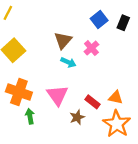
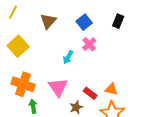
blue square: (99, 19) -> (84, 22), moved
brown triangle: (63, 40) -> (48, 21), moved
cyan arrow: (68, 62) -> (68, 57), turned 96

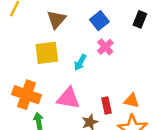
yellow square: (18, 46) -> (47, 53), moved, turned 35
pink triangle: (58, 87) -> (68, 98), turned -45
red rectangle: (90, 93) -> (107, 105), turned 40

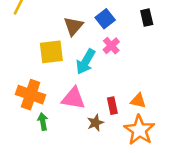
brown triangle: (56, 19) -> (73, 26), moved
black rectangle: (140, 19) -> (147, 18), turned -35
cyan arrow: (80, 62) -> (86, 62), size x1.5

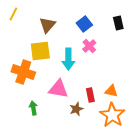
brown triangle: (73, 26) -> (47, 25), moved
cyan arrow: (86, 62) -> (68, 59), turned -30
orange cross: (31, 95) -> (23, 72), moved

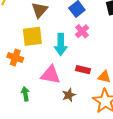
orange cross: (23, 72) -> (15, 58), size x0.7
red rectangle: (90, 95) -> (83, 70), moved, turned -64

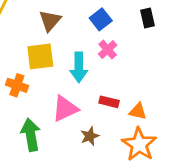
pink triangle: (51, 75) -> (65, 109), turned -35
green arrow: (25, 94) -> (31, 135), size x1.6

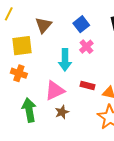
yellow square: (40, 56) -> (22, 46), moved
brown star: (90, 136) -> (62, 112), moved

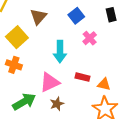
yellow square: (22, 46) -> (17, 37), turned -35
pink cross: (86, 47) -> (90, 38), moved
green arrow: (29, 110) -> (24, 102), turned 70

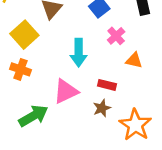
orange triangle: (104, 84) -> (134, 60), moved
brown star: (57, 104) -> (102, 108), moved

